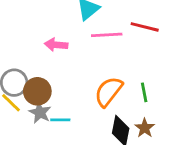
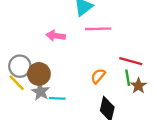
red line: (145, 27) -> (131, 61), moved
orange semicircle: (108, 92) -> (98, 76), size x0.6
brown star: (145, 128) -> (138, 86), moved

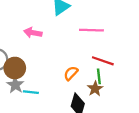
pink line: (98, 29) -> (91, 30), moved
brown star: (138, 86) -> (95, 89), moved

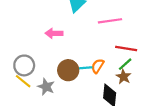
brown circle: (15, 68) -> (68, 70), moved
green line: (99, 76) -> (125, 64), turned 64
cyan line: (31, 92) -> (85, 68), moved

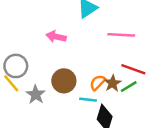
cyan line: (85, 68) -> (88, 100), moved
brown star: (124, 77) -> (113, 83), moved

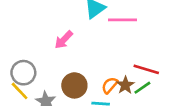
pink line: (121, 35) -> (122, 20), moved
pink arrow: (56, 37) -> (64, 40), turned -54

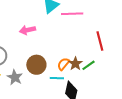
pink arrow: (64, 40) -> (27, 30), turned 35
red line: (146, 69) -> (100, 41), moved, turned 60

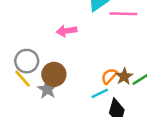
brown circle: (36, 65) -> (54, 74), moved
cyan line: (57, 78) -> (100, 93), turned -32

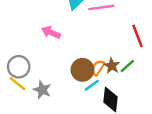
pink arrow: (67, 31) -> (51, 32), turned 42
brown circle: (54, 74) -> (82, 70), moved

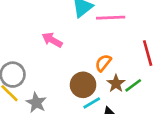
orange semicircle: (98, 68) -> (103, 63), moved

